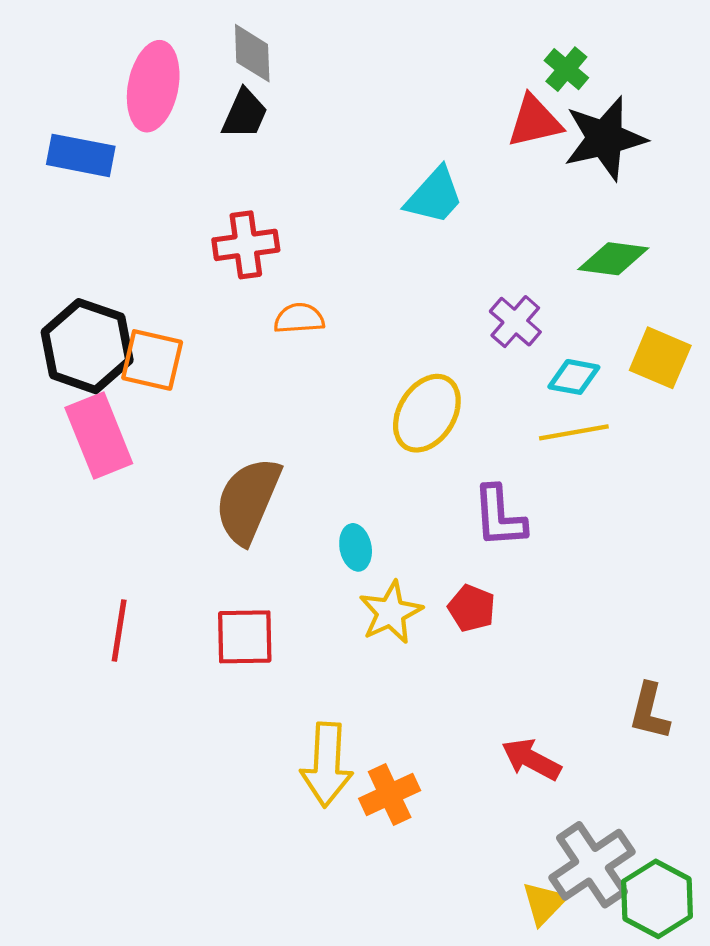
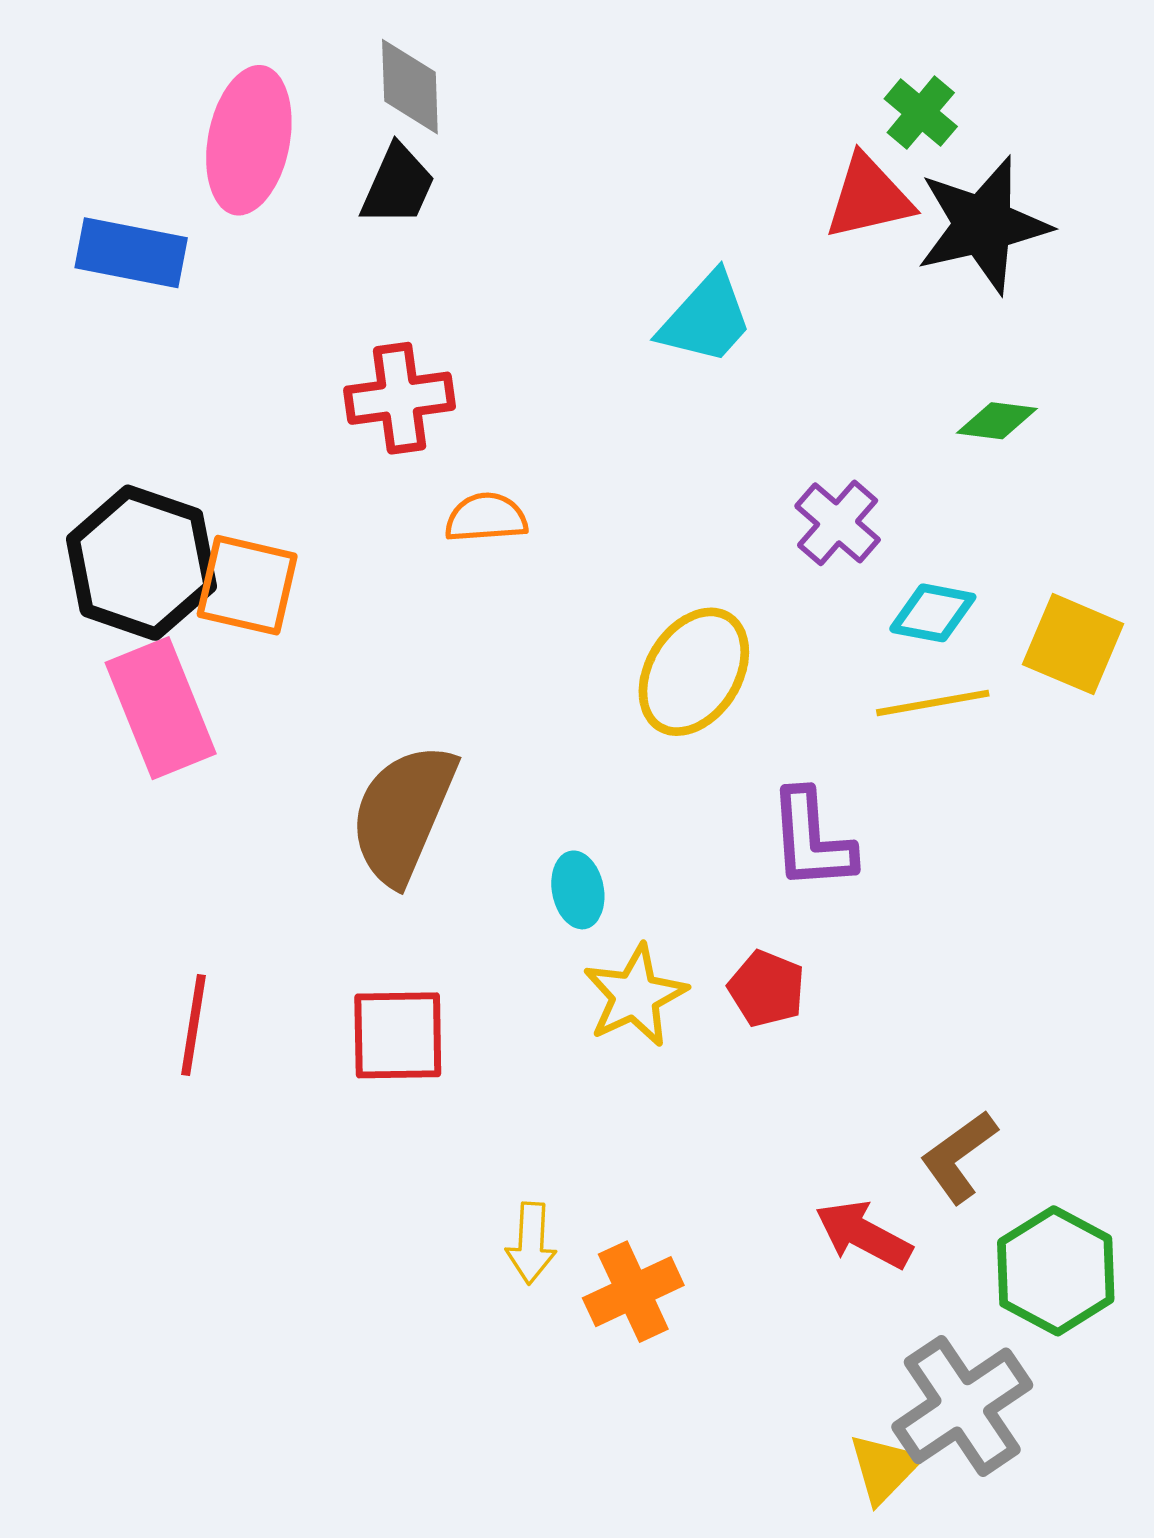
green diamond: (613, 259) -> (997, 421), size x0.7
yellow square: (660, 358) -> (1073, 644), moved
brown L-shape: (650, 711) -> (959, 1157), moved, turned 40
yellow arrow: (327, 765) -> (531, 1243), size x0.6
green hexagon: (657, 899) -> (1056, 1271), moved

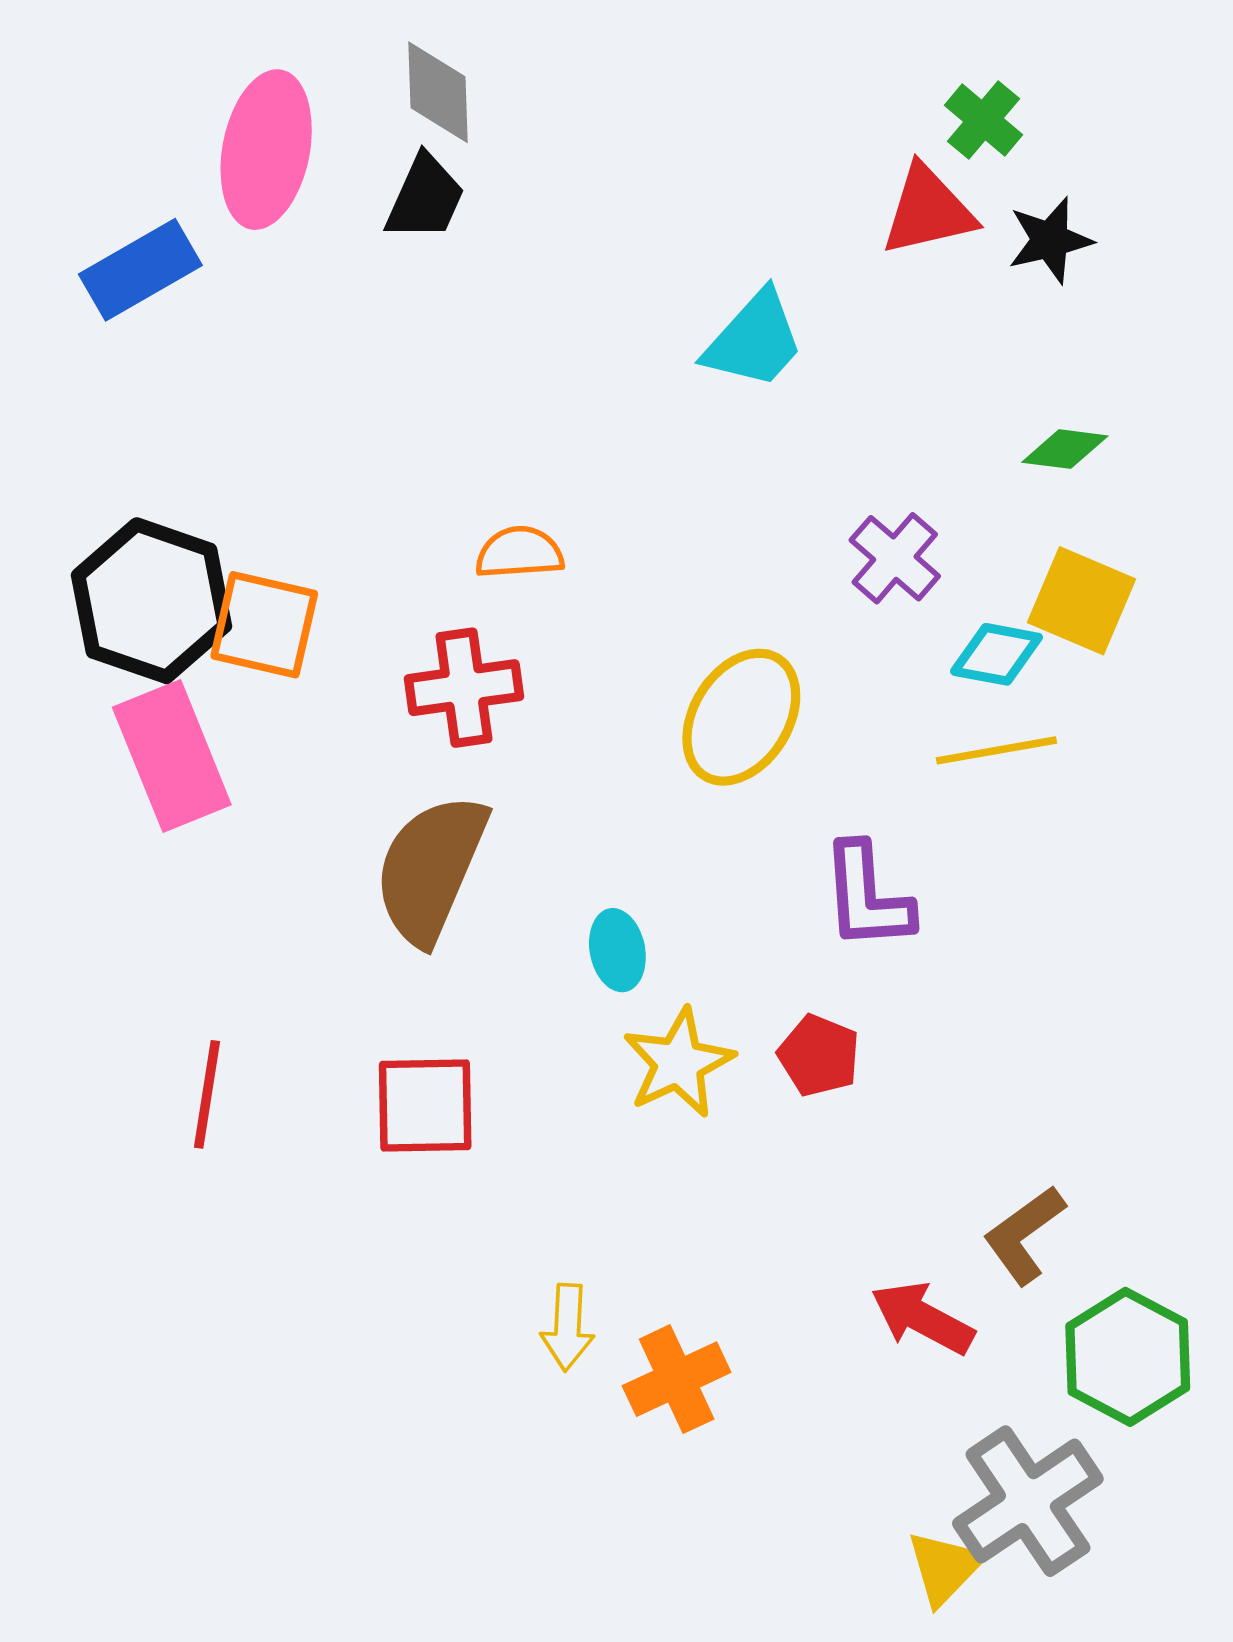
black star: (983, 225) -> (1050, 240), size x0.6
blue rectangle: (131, 253) -> (140, 270), turned -41
red cross: (400, 398) -> (464, 688), moved
yellow square: (1073, 644) -> (1081, 601), moved

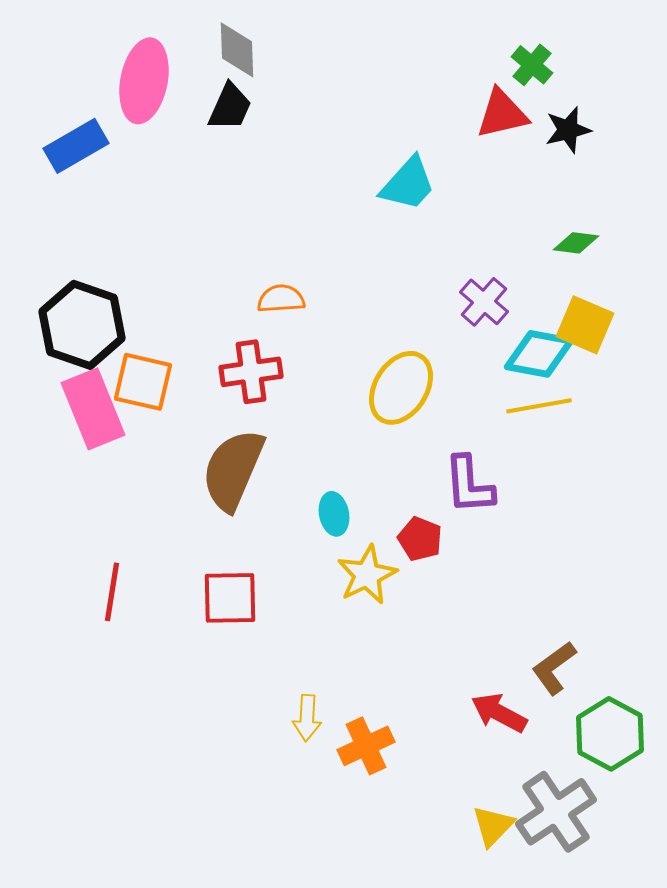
orange square: (264, 625) -> (143, 382), moved
cyan diamond: (996, 654) -> (539, 354), size x1.4
red pentagon: (819, 1056) -> (420, 539), moved
yellow triangle: (945, 1568) -> (493, 826), moved

